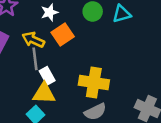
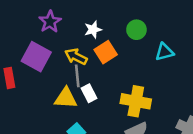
cyan triangle: (122, 14) -> (164, 52), moved
yellow triangle: (44, 93) -> (66, 98), moved

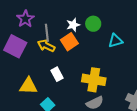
white star: (93, 30) -> (73, 25), moved
gray line: (77, 76) -> (47, 33), moved
yellow triangle: (66, 98) -> (28, 86), moved

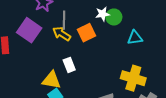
white star: (73, 25) -> (103, 14), moved
yellow cross: (94, 80) -> (133, 78), moved
yellow triangle: (28, 86) -> (52, 80), moved

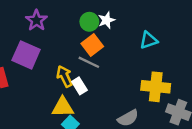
green circle: (114, 17) -> (89, 22), moved
gray line: (64, 20) -> (89, 62), moved, turned -54
yellow arrow: (62, 34) -> (65, 76), moved, turned 42

